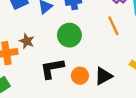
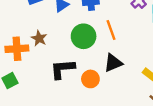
orange line: (113, 26) -> (111, 30), moved
black triangle: (103, 76) -> (113, 63), moved

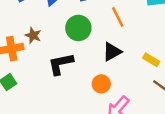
orange line: (111, 30) -> (118, 17), moved
orange circle: (90, 79) -> (101, 84), moved

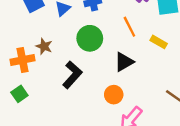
yellow rectangle: (151, 60) -> (159, 42), moved
black L-shape: (61, 64) -> (72, 75), turned 144

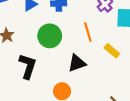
black L-shape: (72, 75) -> (28, 66), turned -35

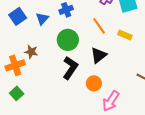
black L-shape: (28, 66) -> (70, 68), moved, turned 35

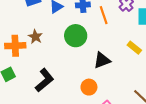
orange line: (99, 26) -> (104, 15), moved
black L-shape: (70, 68) -> (44, 80), moved

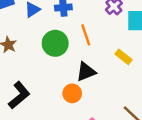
orange line: (104, 15) -> (86, 35), moved
orange circle: (89, 87) -> (72, 93), moved

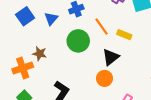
yellow rectangle: (123, 57) -> (124, 35), moved

